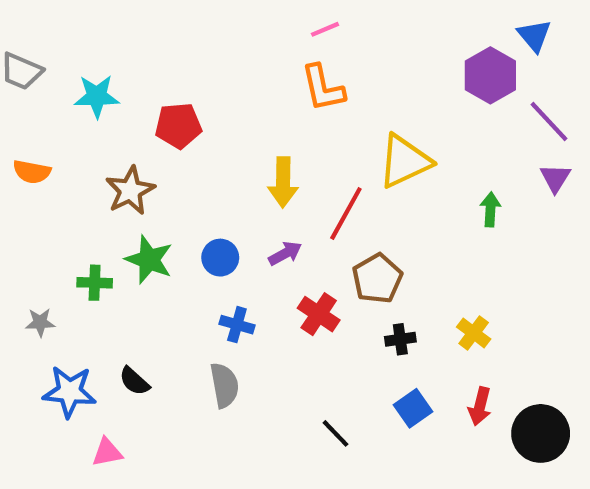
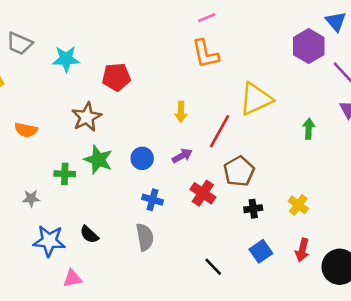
orange semicircle: (32, 172) -> (26, 130), moved
yellow arrow: (283, 182) -> (181, 112), size x0.7

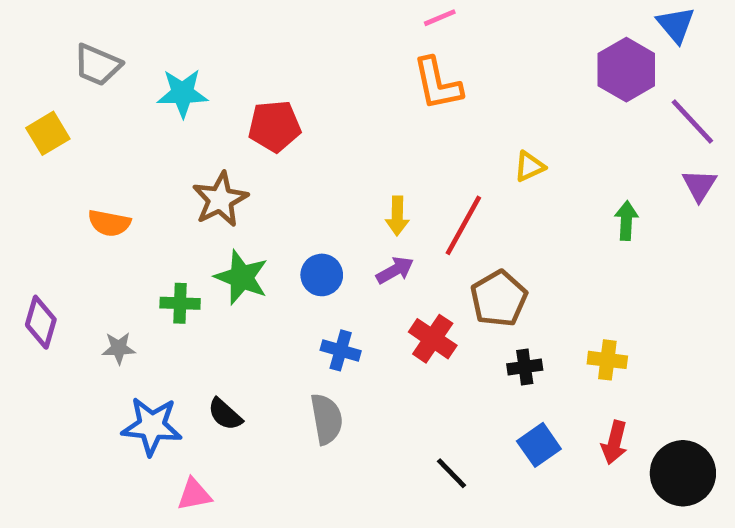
yellow triangle: (256, 99) -> (529, 166), size x0.5
yellow arrow: (181, 112) -> (397, 216), moved
yellow cross: (298, 205) -> (607, 360), turned -30

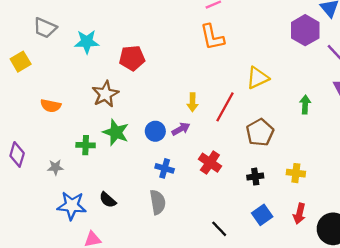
yellow triangle: (529, 166) -> (258, 78), size x1.5
purple arrow: (395, 270) -> (181, 129), moved
brown pentagon: (499, 299) -> (260, 132), moved

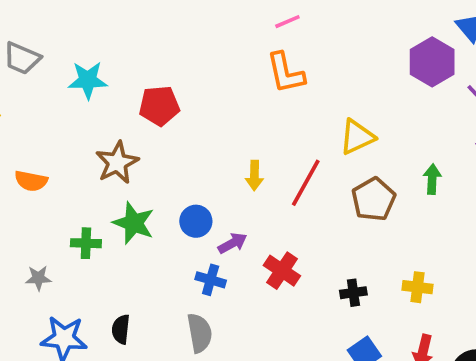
purple arrow: (181, 129) -> (233, 243), moved
brown pentagon: (260, 132) -> (374, 199), moved
black semicircle: (108, 200) -> (121, 329), turned 54

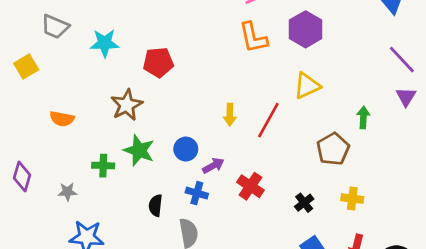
purple hexagon: (432, 62) -> (306, 29), moved
brown pentagon: (374, 199) -> (333, 149), moved
black cross: (353, 293) -> (304, 203), turned -30
black semicircle: (121, 329) -> (156, 205), moved

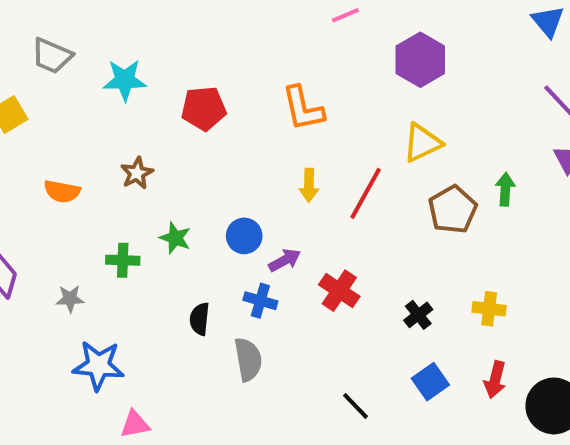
orange L-shape: (253, 38) -> (303, 108), moved
brown star: (127, 105) -> (137, 173), moved, size x0.7
brown pentagon: (333, 149) -> (453, 210), moved
green star: (139, 150) -> (175, 238), size x0.7

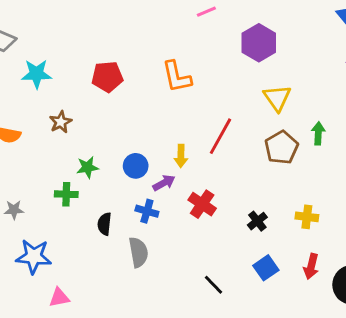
cyan star: (125, 80) -> (37, 74), moved
yellow triangle: (422, 143) -> (277, 98), moved, turned -40
yellow arrow: (309, 185) -> (181, 156), moved
green star: (175, 238) -> (87, 167), turned -30
green cross: (123, 260) -> (66, 194), moved

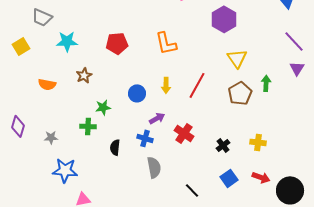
yellow arrow: (181, 156) -> (166, 85), moved
blue circle: (136, 166) -> (137, 93), moved
gray semicircle: (138, 252) -> (154, 167), moved
red arrow: (311, 266) -> (261, 177), turned -84

